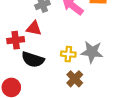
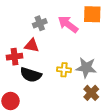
brown cross: (75, 79) -> (91, 93), moved

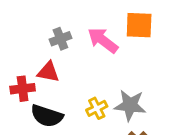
yellow cross: (64, 70) -> (97, 108), turned -32

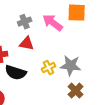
red triangle: (48, 72) -> (27, 44), moved

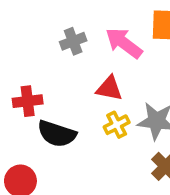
red triangle: (27, 44) -> (109, 88), moved

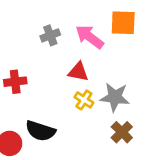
yellow cross: (117, 125) -> (84, 100), turned -30
black semicircle: (57, 134) -> (40, 131), moved

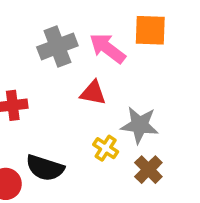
gray cross: (50, 35) -> (57, 46), size x1.5
yellow cross: (84, 100) -> (106, 148), moved

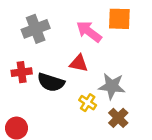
gray cross: (57, 46) -> (36, 29), moved
black semicircle: (45, 168) -> (51, 82), moved

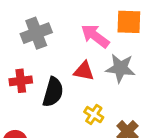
black semicircle: (51, 82) -> (53, 92), turned -92
gray star: (112, 86) -> (120, 68), moved

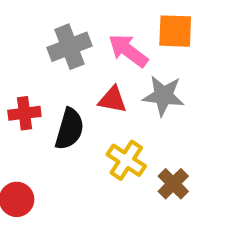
gray cross: (36, 33) -> (69, 47), moved
yellow cross: (94, 115) -> (126, 160), size x1.4

